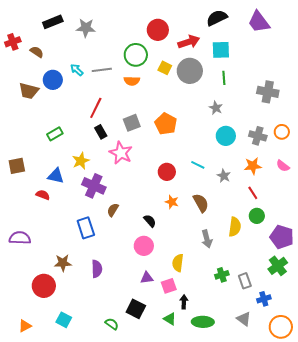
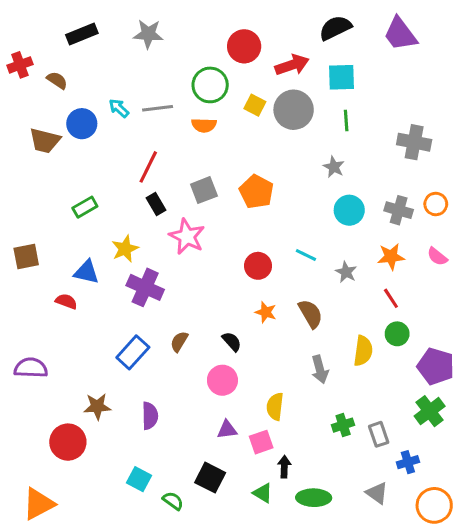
gray star: (86, 28) -> (148, 34), moved
brown semicircle: (113, 210) -> (179, 342), moved
blue rectangle: (86, 228) -> (133, 352), turned 60
cyan square: (64, 320) -> (139, 479), moved
orange triangle: (25, 326) -> (39, 504), size x1.6

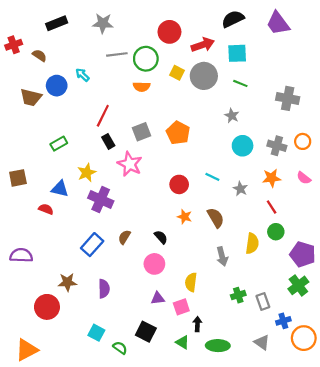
gray line: (158, 108) -> (117, 54), moved
green line: (346, 121) -> (240, 83), turned -64
orange circle: (434, 505) -> (304, 338), moved

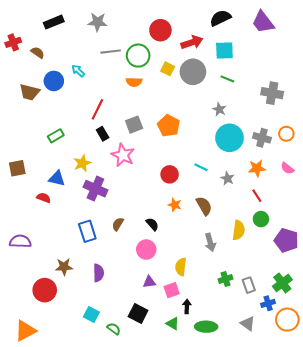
cyan circle: (243, 146) -> (229, 138), size x1.4
blue rectangle: (92, 245) -> (87, 231), turned -60
green cross: (298, 285) -> (282, 283), moved

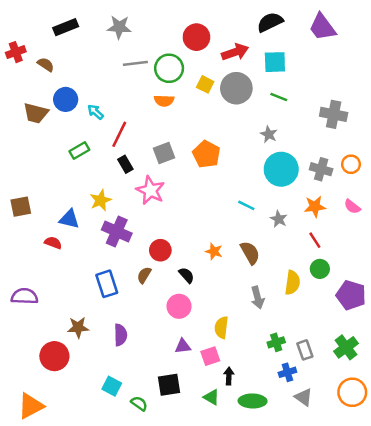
cyan arrow: (78, 71) -> (96, 112), moved
green rectangle: (56, 136) -> (79, 151), moved
red circle: (170, 174) -> (160, 250), moved
blue cross: (268, 303) -> (287, 372), moved
black square: (138, 313) -> (169, 385), turned -36

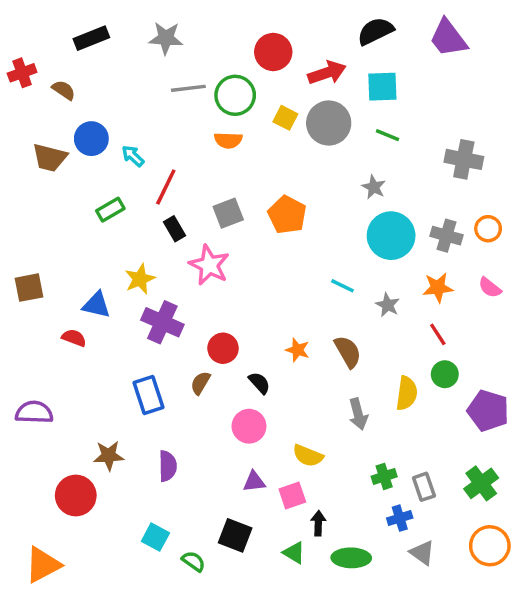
yellow semicircle: (221, 327) -> (308, 456), turned -75
black square: (169, 385) -> (235, 535), turned 30

